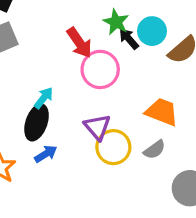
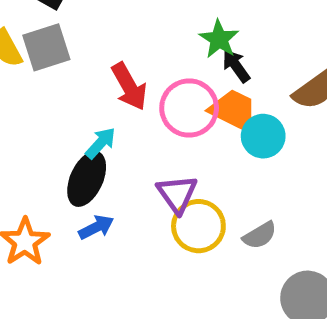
cyan circle: (152, 31) -> (263, 136), moved
red arrow: (79, 43) -> (129, 86), moved
orange trapezoid: (162, 112) -> (234, 110), moved

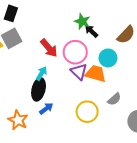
orange trapezoid: (234, 110) -> (96, 74), moved
purple triangle: (177, 194) -> (79, 72), moved
yellow circle: (198, 226) -> (87, 112), moved

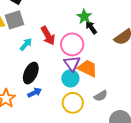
cyan circle: (108, 58) -> (70, 78), moved
cyan arrow: (41, 74) -> (26, 44), moved

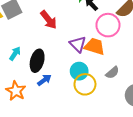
cyan arrow: (26, 44) -> (15, 54), moved
pink circle: (72, 44) -> (108, 25), moved
cyan circle: (70, 78) -> (79, 71), moved

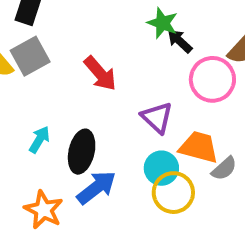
orange trapezoid: (95, 47) -> (199, 147), moved
blue arrow: (44, 80) -> (96, 187), size x1.5

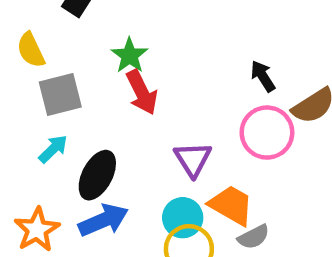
green star: (162, 23) -> (130, 55), moved
black arrow: (180, 41) -> (263, 76), moved
gray square: (30, 56) -> (60, 95), moved

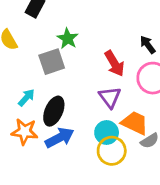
red arrow: (142, 92) -> (114, 63), moved
gray square: (60, 95) -> (52, 62), moved
orange star: (37, 230) -> (25, 132), moved, turned -30

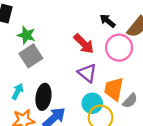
green star: (68, 39) -> (26, 35), moved
orange trapezoid: (135, 123) -> (114, 89), turned -90

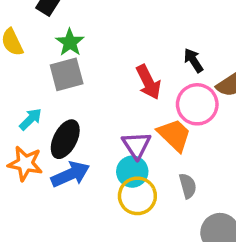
purple triangle: (87, 73) -> (136, 145), moved
orange trapezoid: (114, 89) -> (174, 135), moved, turned 105
gray semicircle: (130, 101) -> (188, 186), turned -77

